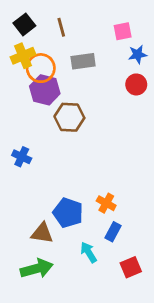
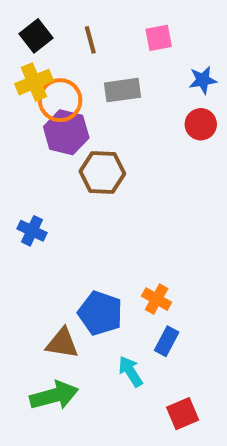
pink square: (123, 31) -> (159, 38), moved
red square: (131, 267) -> (183, 414), moved

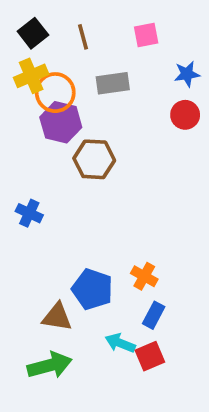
cyan arrow: (130, 371) -> (120, 343), turned -36
red square: (183, 414) -> (150, 356), moved

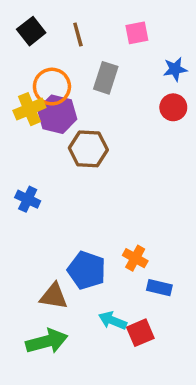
yellow cross: (31, 76) -> (29, 109), moved
gray rectangle: (113, 83) -> (106, 78), turned -64
blue rectangle: (154, 315) -> (159, 288), moved, turned 75

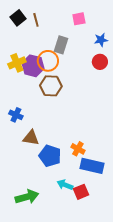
brown line: (78, 35) -> (36, 20), moved
orange circle: (52, 87) -> (48, 61), moved
blue rectangle: (159, 288) -> (92, 166), size x1.6
brown triangle: (54, 296) -> (31, 138), moved

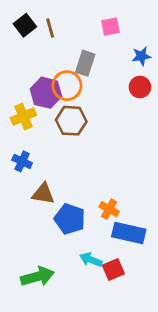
yellow cross: (17, 63) -> (23, 117), moved

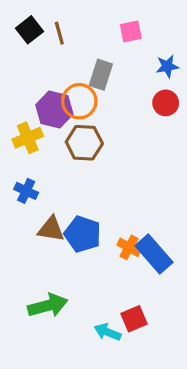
blue pentagon: (70, 219) -> (83, 234), moved
blue rectangle: (129, 233) -> (154, 254), moved, turned 36
cyan arrow: (91, 260) -> (108, 332), moved
green arrow: (38, 277) -> (48, 305), moved

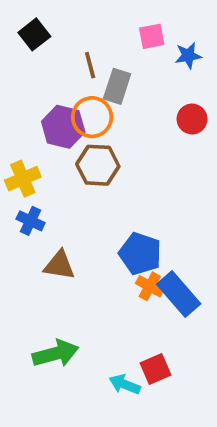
brown line: (59, 33) -> (90, 65), moved
blue star: (167, 66) -> (188, 56), moved
yellow cross: (28, 138) -> (23, 179), moved
blue pentagon: (83, 234) -> (140, 254), moved

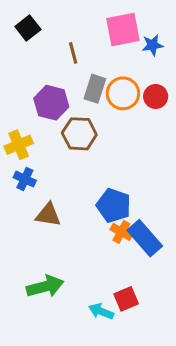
pink square: (152, 36) -> (123, 30), size x1.6
gray rectangle: (117, 86) -> (95, 89), moved
orange circle: (92, 117) -> (123, 93), moved

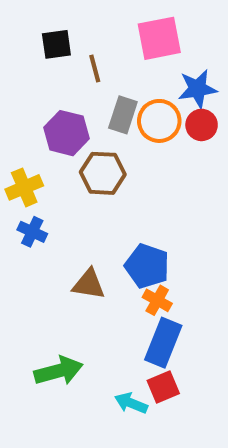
black square: (28, 28) -> (56, 44), moved, turned 30
blue star: (153, 45) -> (198, 89), moved, size x1.4
brown triangle: (48, 215) -> (89, 284), moved
blue rectangle: (145, 238) -> (163, 343), moved, turned 63

